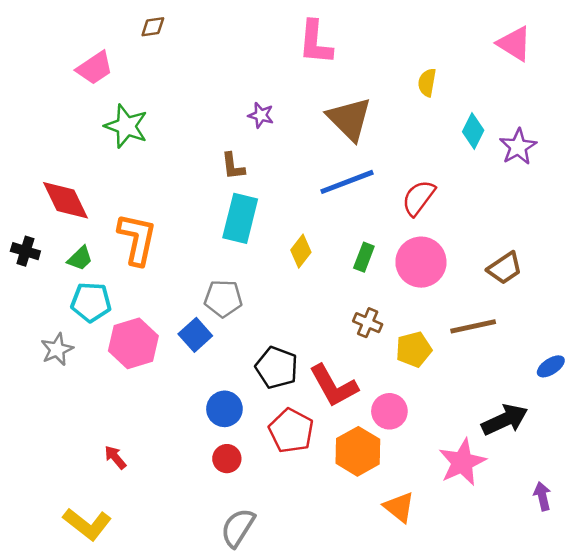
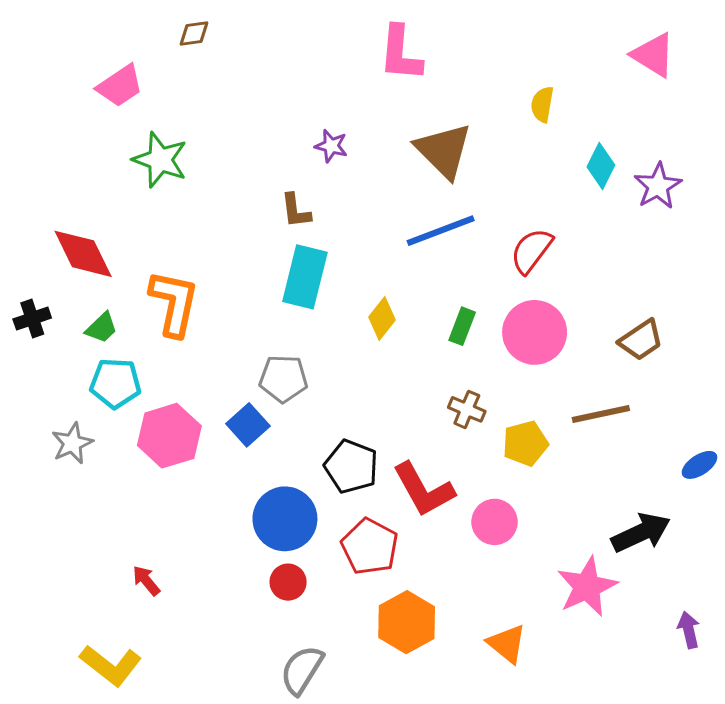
black cross: (25, 251) -> (32, 319), turned -36
blue circle: (224, 409) -> (285, 519), size x1.4
orange hexagon: (358, 451) -> (407, 622), moved

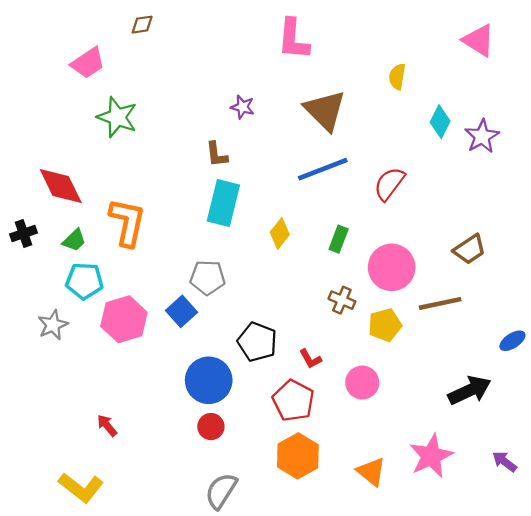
pink circle: (535, 332) -> (392, 267), moved
red L-shape: (424, 490) -> (310, 359), size x0.5
red pentagon: (370, 547) -> (293, 401), moved
pink star: (587, 587) -> (431, 456), moved
purple arrow: (689, 630) -> (505, 462), turned -40

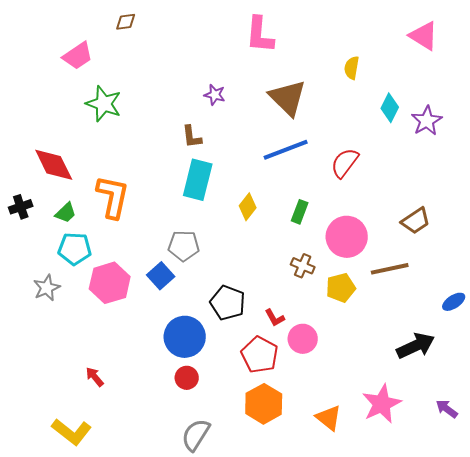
pink circle: (362, 383) -> (303, 339), moved

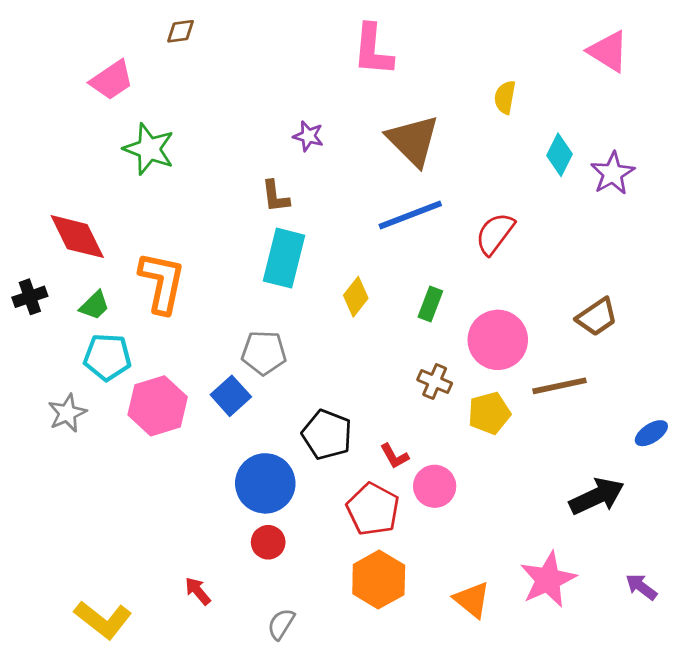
red arrow: (95, 377) -> (198, 591), moved
gray semicircle: (196, 435) -> (281, 624), size x0.7

